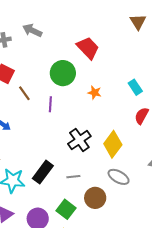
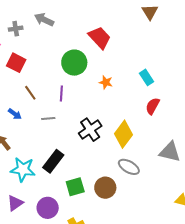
brown line: (24, 93) -> (30, 93), moved
gray line: (73, 177) -> (48, 119), moved
green square: (66, 209) -> (75, 187), moved, turned 36

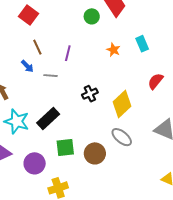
green circle: (74, 63) -> (92, 16), moved, size x0.6
cyan rectangle: (147, 77) -> (142, 44), moved
blue arrow: (15, 114) -> (27, 66), moved
black cross: (90, 130) -> (90, 94), size x0.7

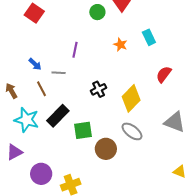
brown line: (37, 47) -> (42, 89), moved
green square: (65, 147) -> (83, 130), moved
purple circle: (35, 163) -> (41, 174), moved

